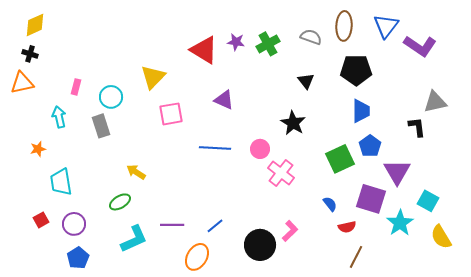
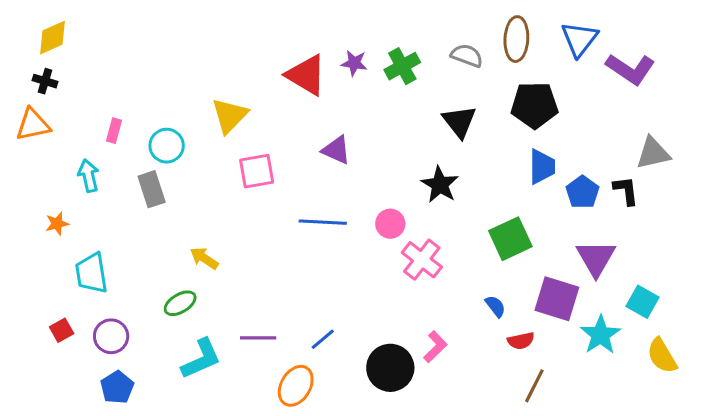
black triangle: (306, 81) -> (459, 122), size x1.4
blue pentagon: (370, 146) -> (582, 192), moved

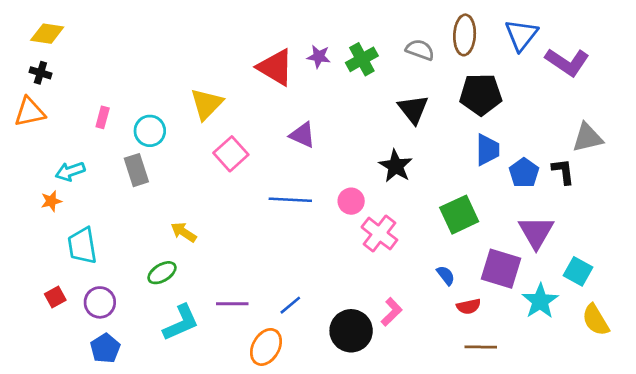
yellow diamond: (53, 38) -> (47, 34), turned 32
pink square: (257, 171) -> (231, 154), turned -32
cyan arrow: (89, 176) -> (70, 171), moved, turned -96
brown line: (534, 386) -> (481, 347), turned 64

